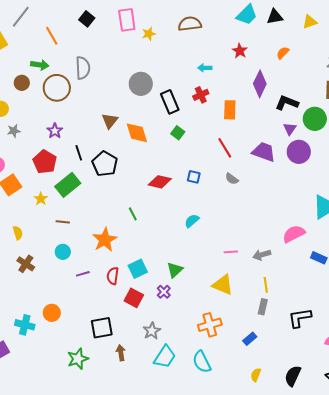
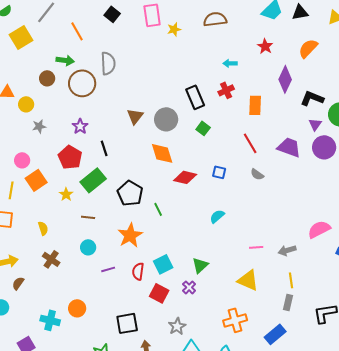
orange semicircle: (283, 53) -> (308, 48), size x1.5
gray circle: (141, 84) -> (166, 119), moved
orange diamond: (137, 133) -> (162, 153), moved
black pentagon: (105, 164) -> (130, 193), moved
blue rectangle: (250, 339) -> (275, 334), size x1.5

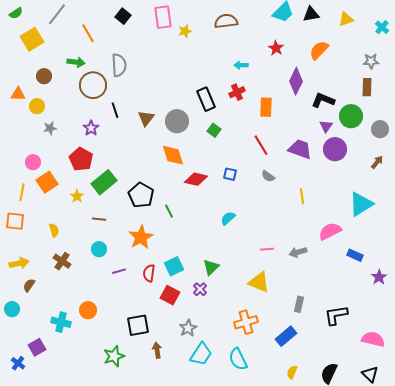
brown circle: (47, 78) -> (44, 76), moved
black line: (104, 148) -> (115, 110), moved
yellow line: (291, 280) -> (302, 196), moved

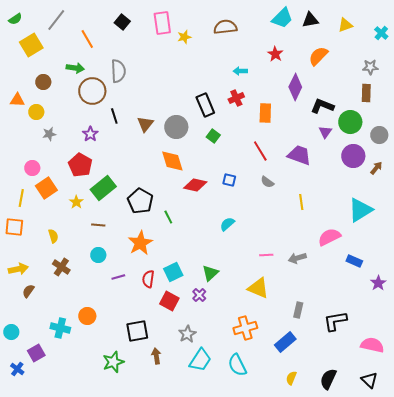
purple circle: (335, 149) -> (353, 156), moved
cyan circle: (12, 309) -> (11, 332), moved

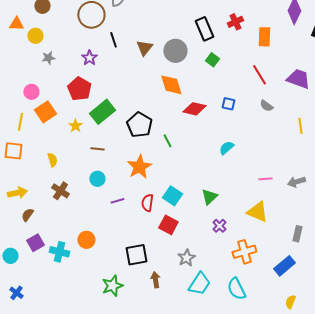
cyan square: (173, 272) -> (172, 196), turned -30
purple cross: (199, 295) -> (219, 226), moved
purple square: (36, 353) -> (35, 243), moved

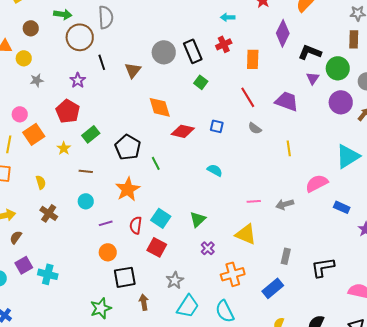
gray circle: (175, 51) -> (164, 52), moved
green rectangle: (102, 112) -> (91, 134), size x0.7
cyan semicircle: (226, 148) -> (215, 170), turned 70
orange circle: (86, 240) -> (108, 252), moved

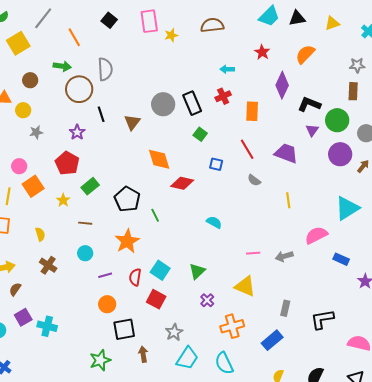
blue square: (217, 126) -> (216, 164), moved

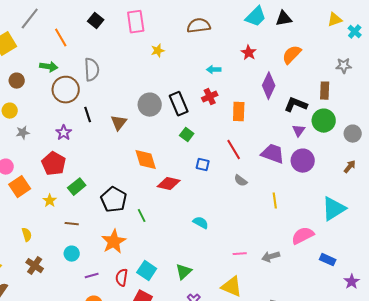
yellow triangle: (332, 23) -> (335, 20), moved
yellow star: (171, 35) -> (158, 51), moved
brown rectangle: (353, 91) -> (325, 91), moved
purple circle: (340, 154) -> (303, 161), moved

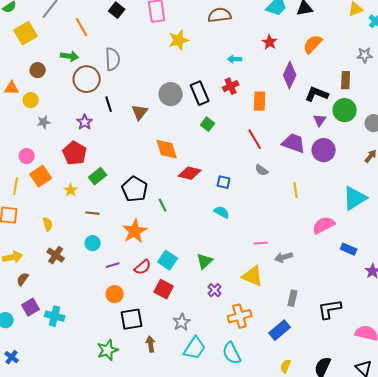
yellow star: (158, 51) -> (179, 40), size x1.5
blue square: (203, 165) -> (224, 182), moved
gray arrow: (271, 257) -> (284, 257), moved
red semicircle: (122, 278) -> (143, 267), turned -138

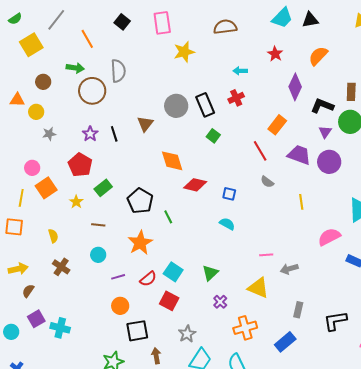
orange rectangle: (260, 101) -> (277, 125), moved, turned 36
black line: (109, 104) -> (114, 134), moved

